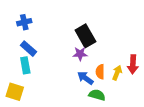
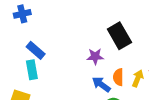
blue cross: (24, 22) -> (22, 14), moved
black rectangle: (85, 36) -> (119, 36), moved

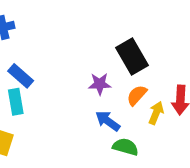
orange semicircle: (118, 77) -> (137, 95), moved, turned 42

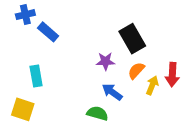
blue rectangle: (21, 76) -> (48, 32), moved
green semicircle: (125, 147) -> (97, 113), moved

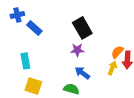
black rectangle: (132, 39) -> (82, 28), moved
orange semicircle: (136, 71) -> (117, 52), moved
yellow square: (23, 109) -> (33, 86), moved

